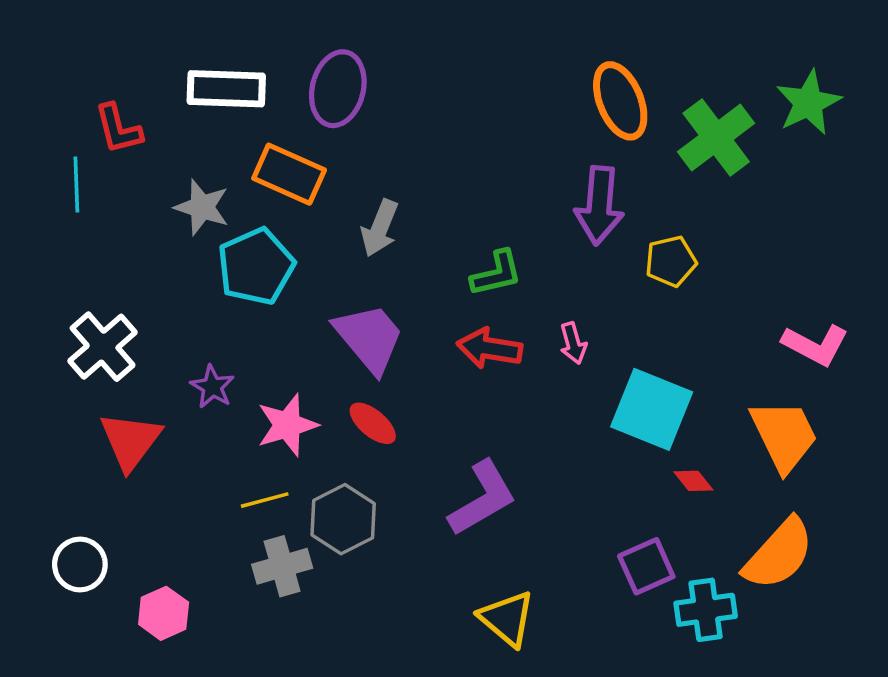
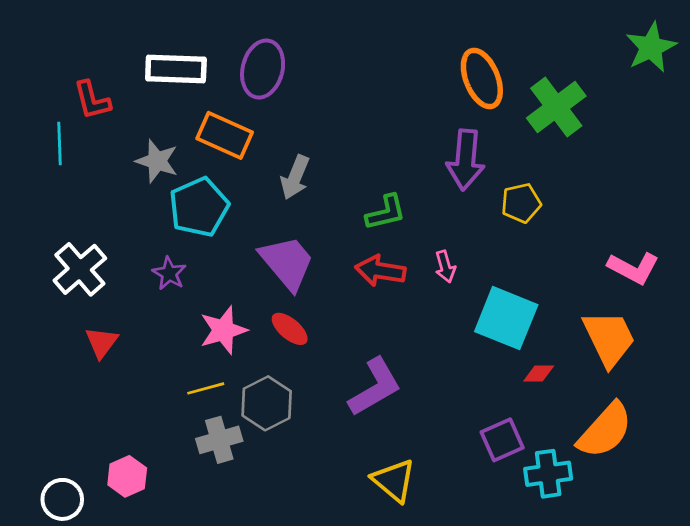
green star: (808, 103) -> (651, 47), moved
purple star: (212, 387) -> (169, 273), moved
red triangle: (130, 441) -> (102, 342), size x0.7
red diamond: (693, 481) -> (539, 374), turned -52
white circle: (80, 565) -> (62, 499), moved

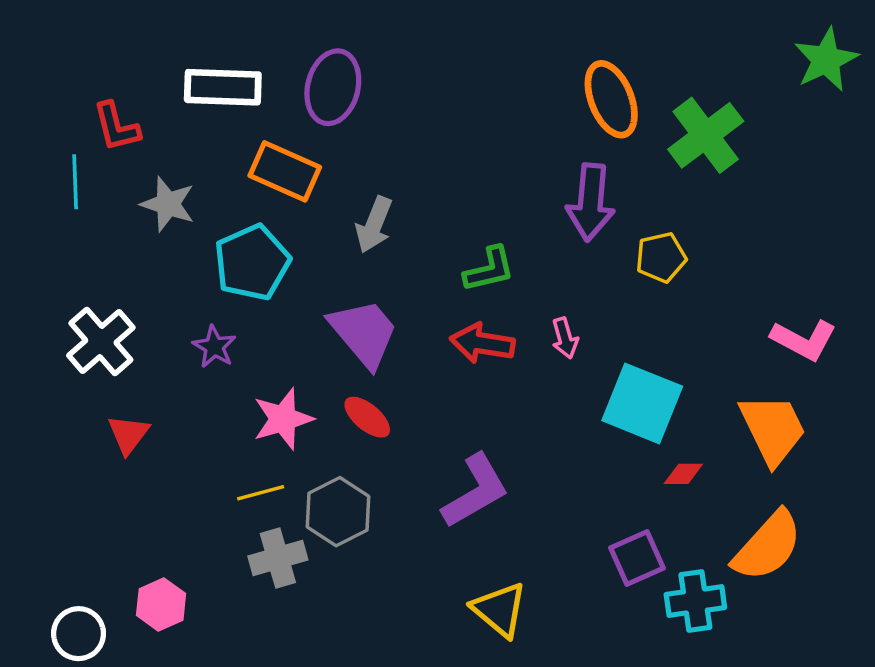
gray star: (157, 161) -> (168, 204), moved

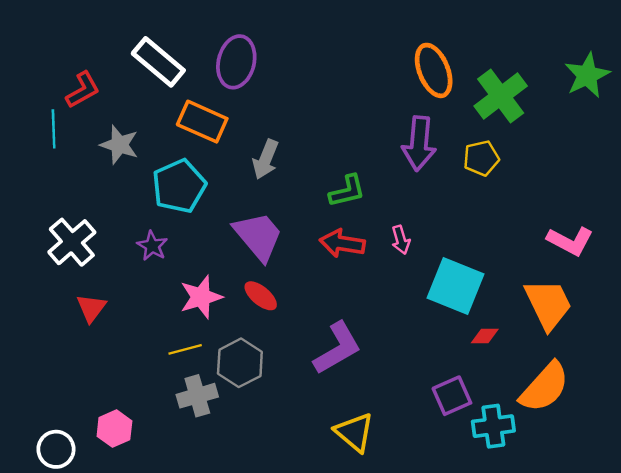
green star: (826, 60) -> (587, 75), moved
white rectangle: (223, 87) -> (158, 62), turned 38
red L-shape: (116, 127) -> (83, 90), turned -105
yellow pentagon: (661, 257) -> (481, 158), moved

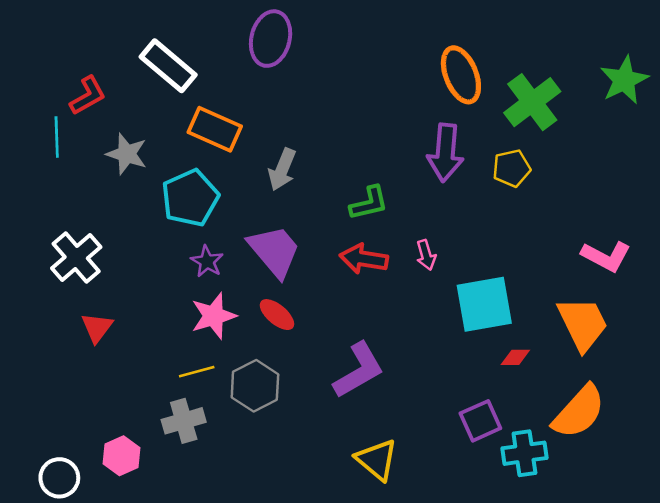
purple ellipse: (236, 62) -> (271, 39), moved
purple star: (152, 246) -> (207, 261), moved
cyan square: (456, 286) -> (484, 304), turned -32
gray cross: (197, 396) -> (184, 421), moved

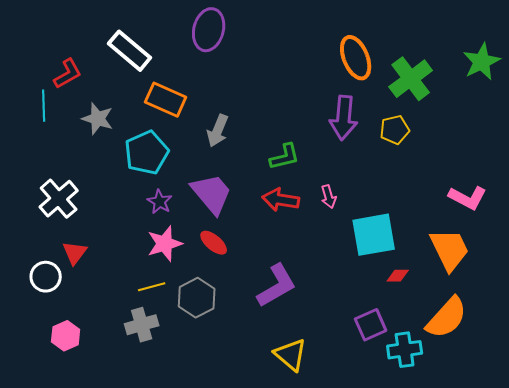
pink hexagon: (122, 456) -> (66, 336), moved
white circle: (59, 478) -> (46, 277), moved

